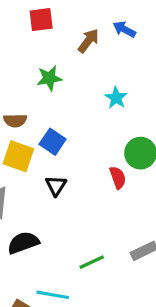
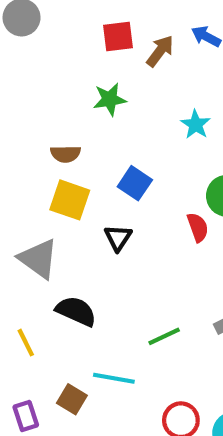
red square: (41, 20) -> (118, 36), moved
blue square: (53, 142) -> (135, 183), moved
black semicircle: (23, 243) -> (76, 311), turned 44

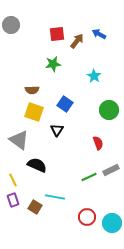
red semicircle: (198, 227) -> (98, 143), moved
green line: (164, 336) -> (89, 177), moved
purple rectangle: (26, 416) -> (13, 200), moved

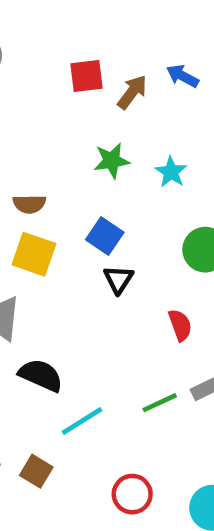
green star: (53, 64) -> (112, 161), moved
black triangle: (57, 130) -> (118, 279), moved
cyan line: (55, 197) -> (82, 421), moved, turned -42
red circle: (87, 217) -> (132, 494), moved

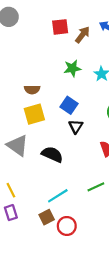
yellow square: (34, 254) -> (34, 114), turned -35
black semicircle: (41, 375) -> (52, 154), moved
brown square: (36, 471) -> (47, 217), moved, turned 32
red circle: (132, 494) -> (67, 226), moved

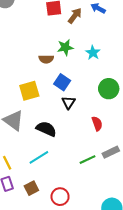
brown semicircle: (32, 90) -> (46, 59), moved
cyan line: (58, 196) -> (39, 157), moved
brown square: (47, 217) -> (31, 188), moved

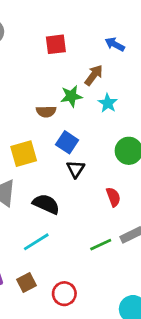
brown arrow: (75, 16) -> (94, 75), moved

